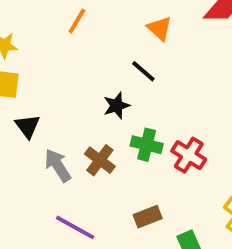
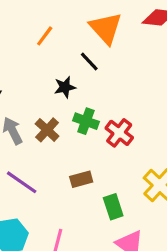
orange line: (77, 21) -> (45, 36), moved
orange triangle: (160, 28) -> (106, 28), size x1.6

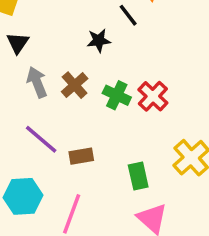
green cross: (86, 121) -> (117, 95), moved
brown rectangle: (81, 179) -> (81, 156), moved

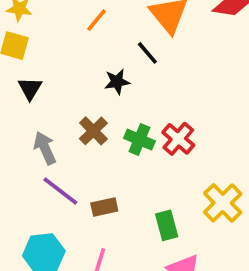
gray arrow: (37, 82) -> (45, 148), moved

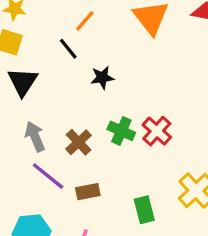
black line: (147, 53) -> (68, 49), moved
black triangle: (30, 88) -> (23, 82), size x1.4
brown cross: (93, 131) -> (79, 142), moved

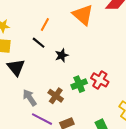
green cross: (121, 131) -> (79, 84), turned -35

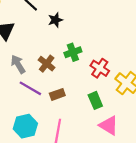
red cross: (100, 80) -> (100, 68), moved

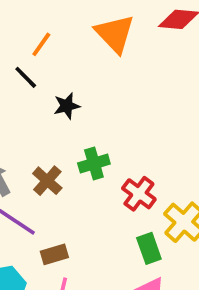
brown rectangle: (57, 94) -> (54, 254), moved
green rectangle: (95, 100) -> (149, 248), moved

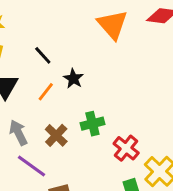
orange line: (41, 44) -> (46, 92), moved
black star: (67, 106) -> (73, 79), turned -30

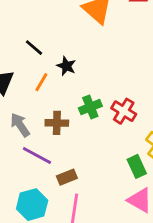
brown cross: (56, 135) -> (57, 123), turned -35
red cross: (126, 148) -> (124, 111), moved

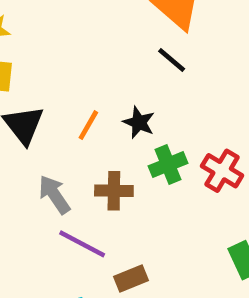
black line: (34, 48) -> (172, 60), moved
black star: (66, 66) -> (139, 122), moved

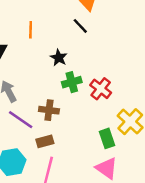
orange line: (88, 125) -> (31, 30), moved, turned -35
brown cross: (114, 191) -> (49, 110), moved

